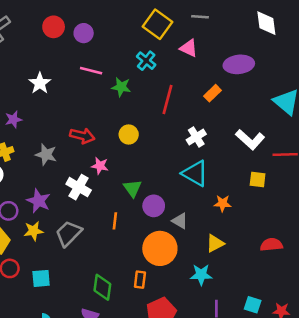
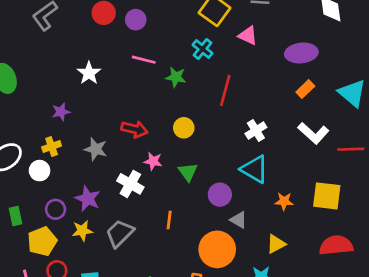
orange rectangle: (213, 93) -> (305, 89), moved
yellow square: (258, 180) -> (327, 196), moved, size x1.6
green triangle: (132, 188) -> (188, 172), moved
purple circle: (154, 206) -> (220, 195), moved
red semicircle: (271, 245) -> (336, 245), size x1.4

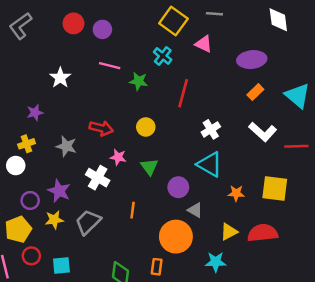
red semicircle: (336, 245) -> (263, 233), moved

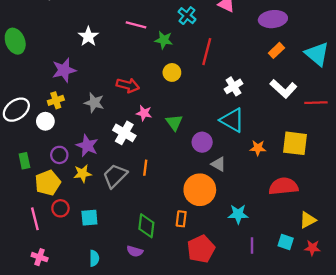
purple star: (35, 113) -> (64, 70), size x1.5
yellow circle: (146, 127) -> (172, 72), moved
orange line: (133, 210) -> (145, 168), moved
yellow triangle: (229, 232) -> (308, 220), moved

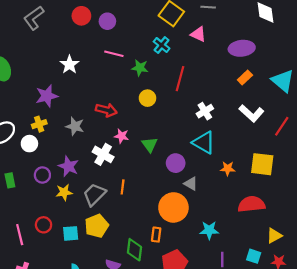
red line: (316, 103) -> (282, 126), turned -54
yellow pentagon: (48, 183) -> (97, 226), moved
green diamond: (146, 226) -> (134, 250), moved

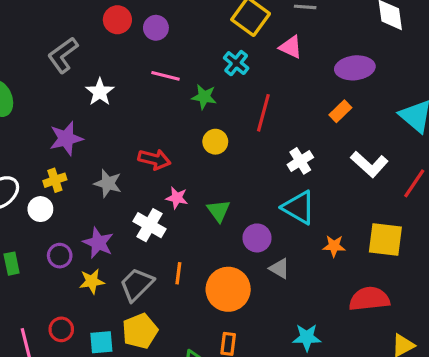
gray L-shape: (34, 18) -> (63, 55), moved
orange rectangle: (245, 78) -> (340, 111), moved
orange circle: (173, 207) -> (228, 289), moved

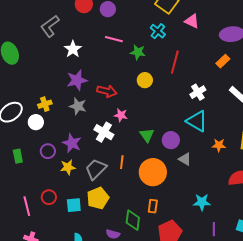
purple star: (66, 138) -> (77, 80), moved
green triangle: (218, 211) -> (147, 135), moved

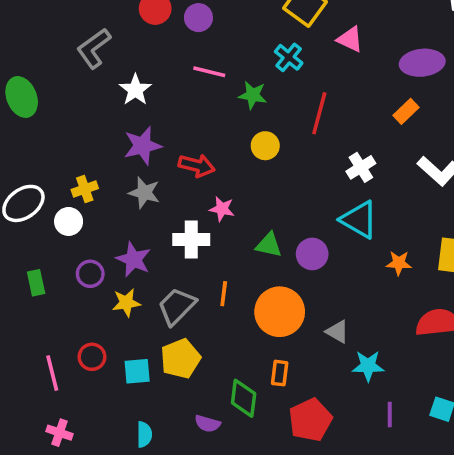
white cross: (104, 132) -> (191, 240), turned -30
green triangle: (147, 135) -> (269, 245), turned -42
gray triangle: (185, 159) -> (337, 332), moved

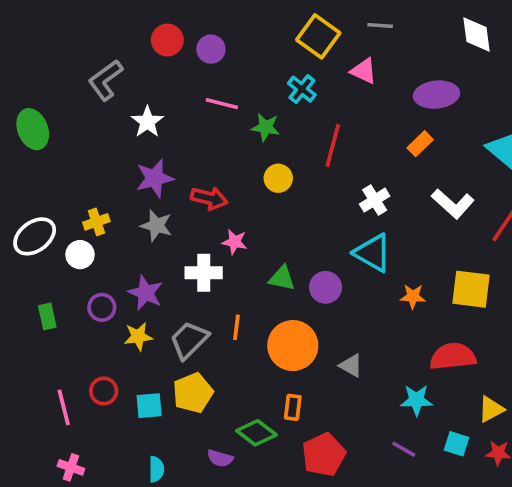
cyan star: (368, 366) -> (416, 400), moved
green diamond: (244, 398) -> (256, 433), turned -60
purple line: (390, 415) -> (404, 449), turned -60

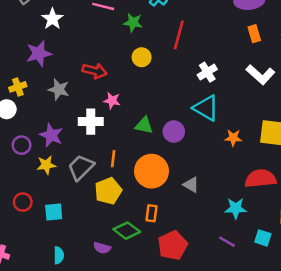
orange rectangle: (420, 144) -> (254, 34), moved, turned -63
purple star: (155, 178) -> (39, 54), moved
yellow pentagon: (193, 393) -> (108, 191), moved

